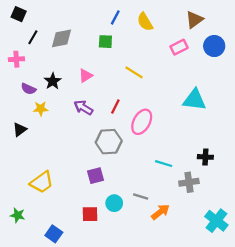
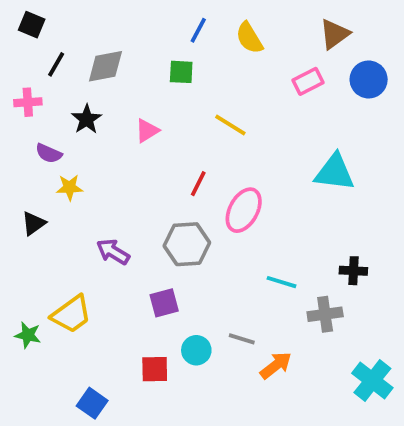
black star: (53, 81) -> (87, 119), moved
purple arrow: (83, 108) -> (113, 252), moved
green star: (18, 215) -> (28, 335), moved

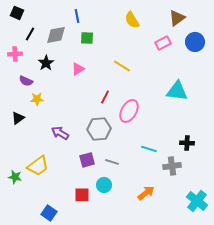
blue line: (198, 30) -> (77, 16), moved, turned -40
green square: (181, 72) -> (87, 38), moved
gray line: (242, 339) -> (112, 162), moved

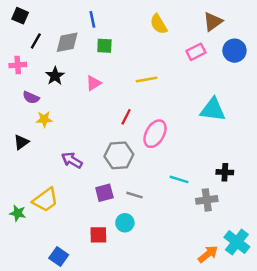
yellow line: (122, 66) -> (147, 79), turned -42
orange arrow: (146, 193) -> (208, 254), moved

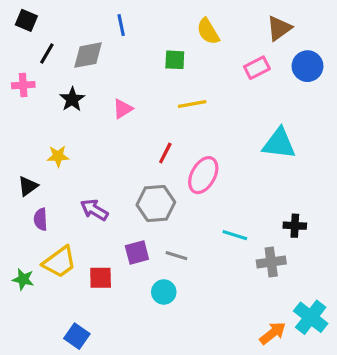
green square: (104, 46) -> (175, 60), moved
purple semicircle: (31, 98) -> (41, 219), moved, turned 63
red square: (98, 235) -> (101, 278), moved

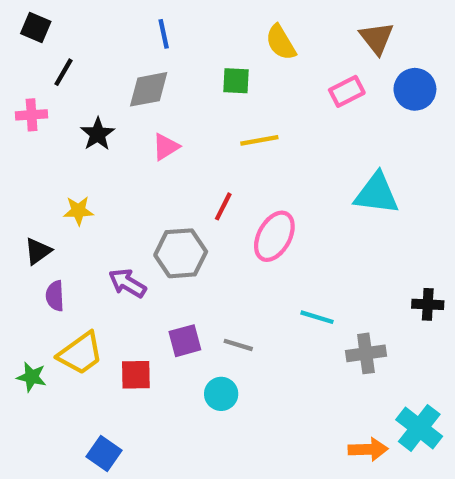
brown triangle: (279, 28) -> (377, 38), turned -32
gray diamond: (88, 55) -> (149, 89), moved
gray hexagon: (156, 204) -> (181, 253), moved
black cross: (295, 226) -> (428, 304), moved
orange arrow: (273, 333) -> (368, 449), turned 36

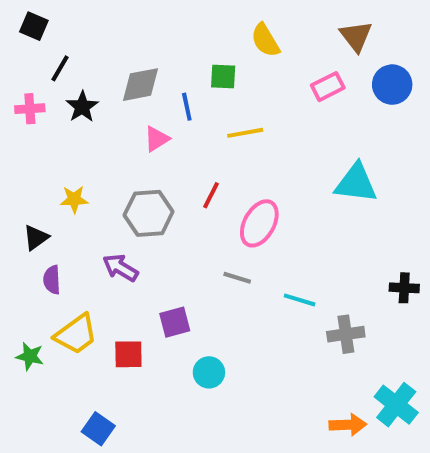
blue line: (164, 34) -> (187, 107), moved
black star: (98, 134) -> (82, 107), moved
gray hexagon: (181, 253) -> (149, 213), moved
gray line: (238, 345) -> (237, 278), moved

